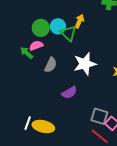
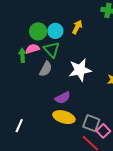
green triangle: (68, 33) -> (52, 50), moved
green arrow: (27, 53) -> (22, 55), turned 40
yellow ellipse: (43, 126) -> (64, 117), moved

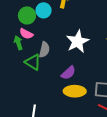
pink semicircle: (33, 49) -> (26, 34), turned -120
green triangle: (52, 50) -> (33, 62), moved

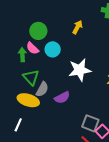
cyan circle: (43, 10) -> (53, 49), moved
gray semicircle: (44, 50) -> (42, 89), moved
yellow ellipse: (75, 91) -> (28, 100), moved

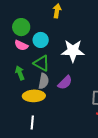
green arrow: (22, 55) -> (20, 73), moved
white star: (80, 70) -> (73, 51), turned 30
green triangle: (31, 77) -> (42, 63), moved

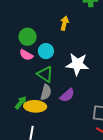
green arrow: (20, 73) -> (21, 103), moved, turned 56

